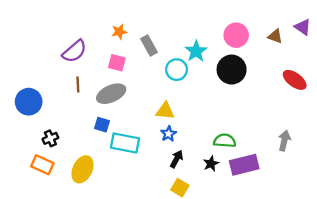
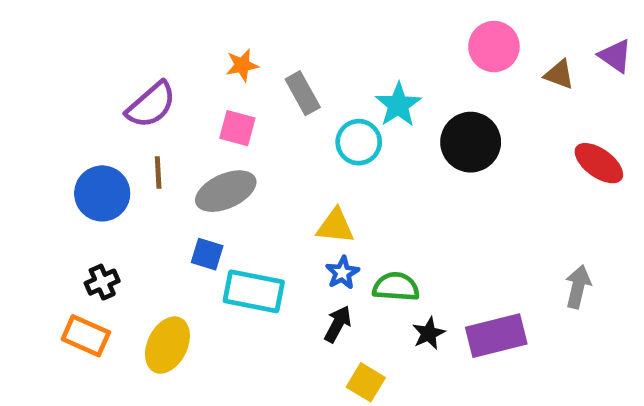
pink circle: (236, 35) -> (494, 47), moved
blue circle: (29, 102) -> (102, 193), moved
green semicircle: (225, 141) -> (396, 287), moved
black arrow: (177, 159) -> (338, 324), moved

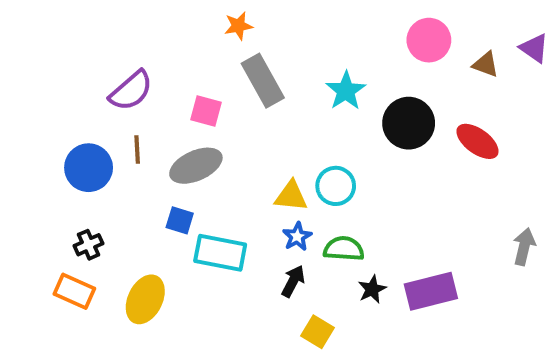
orange star: (242, 65) -> (238, 26), moved
gray rectangle: (303, 93) -> (263, 81), size x1.4
cyan circle: (359, 142) -> (336, 186), moved
red ellipse: (599, 163) -> (477, 141), moved
gray arrow: (578, 287) -> (524, 247), moved

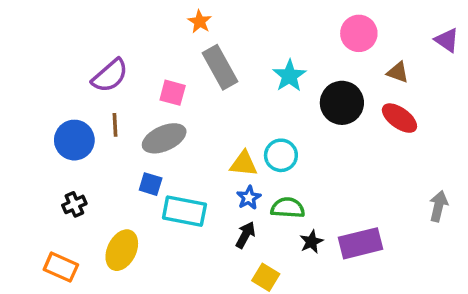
orange star: (238, 26) -> (200, 22), turned -30
brown triangle: (486, 64) -> (398, 72), moved
orange rectangle: (74, 291) -> (61, 267), moved

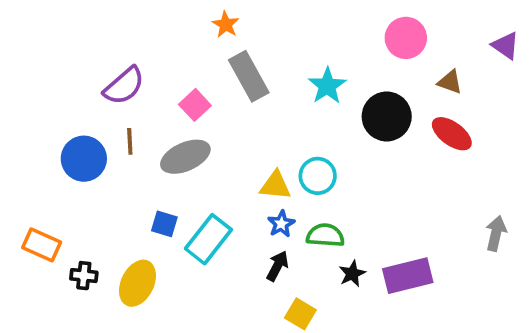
pink square: (173, 93) -> (195, 105), turned 32
blue square: (151, 184) -> (164, 224), moved
black cross: (74, 204) -> (84, 276), moved, turned 30
cyan rectangle: (184, 211) -> (208, 239), turned -63
orange rectangle: (61, 267) -> (42, 245), moved

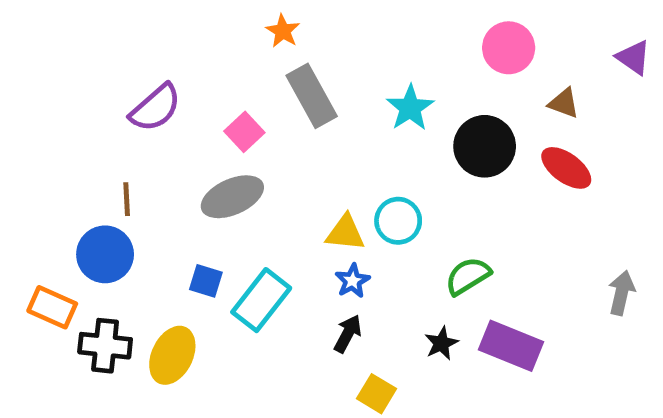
brown line: (130, 141) -> (127, 199), moved
blue circle: (84, 159) -> (105, 254), moved
green semicircle: (325, 235) -> (468, 276), moved, turned -36
black cross: (84, 276) -> (105, 346), size x1.5
purple rectangle: (408, 276) -> (511, 346), turned 36

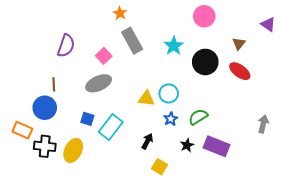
pink circle: (509, 48) -> (204, 16), moved
brown triangle: (564, 103) -> (239, 44), turned 48
purple semicircle: (155, 108) -> (66, 46), turned -30
blue star: (352, 281) -> (171, 119), moved

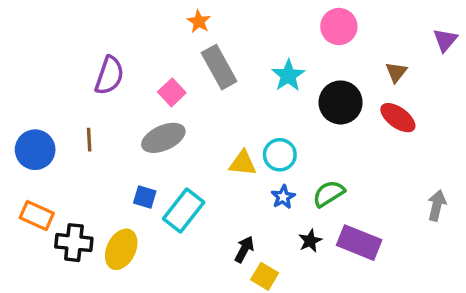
purple triangle: (268, 24) -> (445, 40), turned 35
blue circle: (45, 108) -> (35, 150), moved
black arrow: (147, 141) -> (244, 249), moved

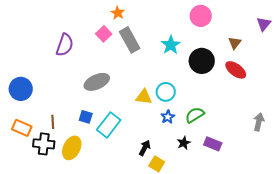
pink square: (172, 92) -> (104, 34), moved
brown line: (89, 140) -> (53, 122), moved
purple rectangle: (359, 243) -> (213, 144), size x0.7

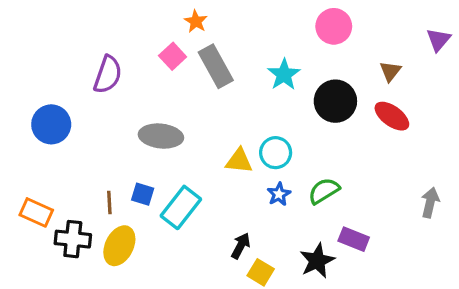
gray ellipse: (97, 82) -> (161, 136), turned 30
blue circle: (21, 89) -> (51, 124), moved
brown line: (53, 122) -> (109, 203), moved
black star: (184, 143) -> (317, 261), moved, size x1.5

